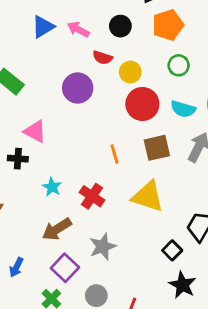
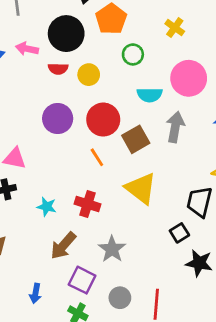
black circle: (120, 26) -> (66, 34), size x1.6
purple circle: (78, 88) -> (58, 119), moved
red circle: (142, 104) -> (103, 120), moved
yellow triangle: (148, 196) -> (141, 188), turned 36
black square: (172, 250) -> (179, 233), turned 30

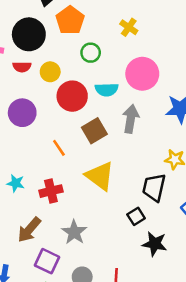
red circle: (103, 120) -> (72, 96), moved
red cross: (87, 204) -> (51, 191), turned -30
cyan star: (47, 207) -> (16, 183), moved

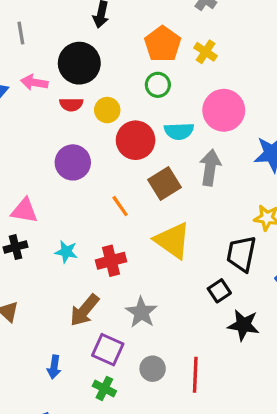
orange pentagon: (70, 20) -> (163, 44), moved

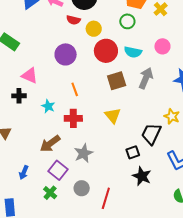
pink circle: (224, 110) -> (162, 46), size x0.6
orange line: (120, 206) -> (75, 89), moved
yellow triangle: (173, 240) -> (113, 116), size x0.7

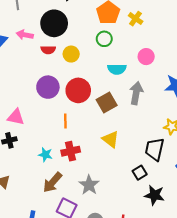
red circle: (106, 51) -> (78, 90), moved
orange line: (75, 89) -> (65, 121), turned 32
cyan star: (48, 106) -> (45, 155), moved

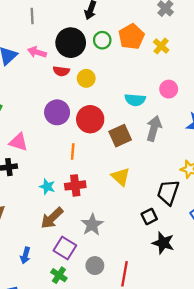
green circle: (104, 39) -> (102, 40), moved

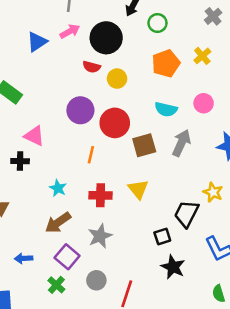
orange pentagon: (131, 37) -> (166, 63), moved
green circle: (102, 40) -> (157, 23), moved
pink arrow: (37, 52) -> (70, 31), moved, turned 126
red cross: (75, 185) -> (101, 195), moved
blue arrow: (25, 255) -> (24, 258), turned 63

